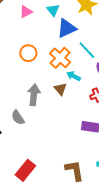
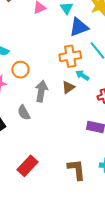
orange circle: (28, 53) -> (20, 70), moved
orange cross: (60, 58) -> (70, 56), turned 35
brown triangle: (60, 89) -> (68, 87), turned 32

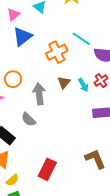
blue triangle: (79, 27) -> (22, 37), moved
cyan arrow: (82, 75) -> (83, 85), moved, turned -136

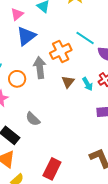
gray arrow: (39, 94) -> (40, 68), moved

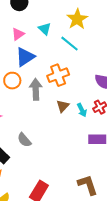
cyan line: (85, 38) -> (69, 44), moved
orange circle: (17, 79) -> (12, 81), moved

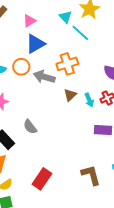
cyan triangle: (45, 29) -> (65, 17), moved
gray arrow: (36, 89) -> (44, 77), turned -75

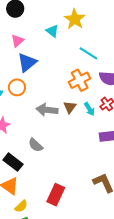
cyan line: (80, 33) -> (88, 53), moved
orange cross: (67, 64) -> (80, 80), moved
gray arrow: (44, 77) -> (47, 110), moved

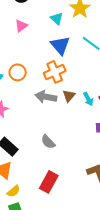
blue triangle: (27, 62) -> (60, 45), moved, turned -35
orange cross: (80, 80) -> (55, 72), moved
gray semicircle: (36, 145) -> (48, 142), moved

